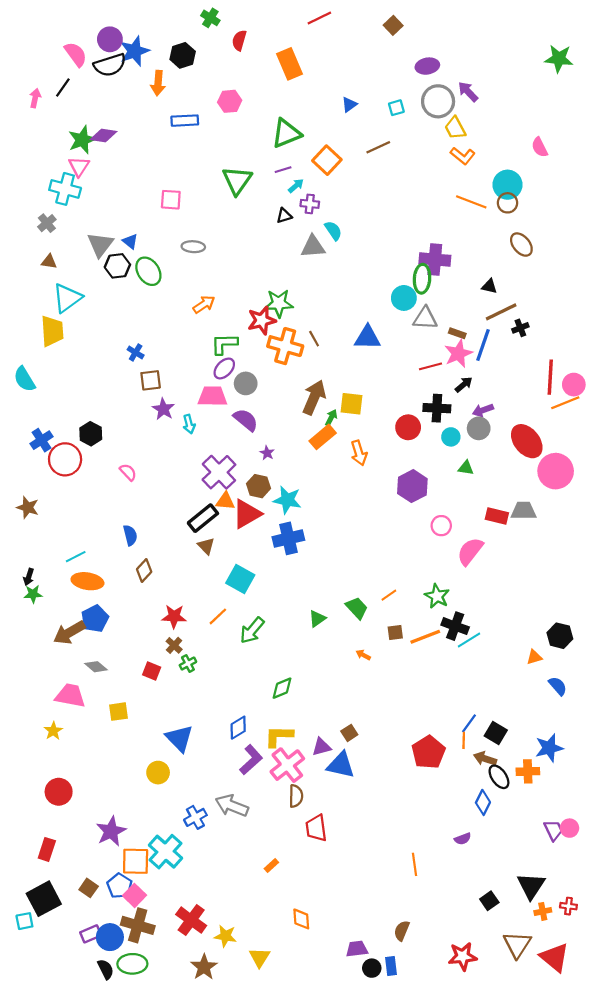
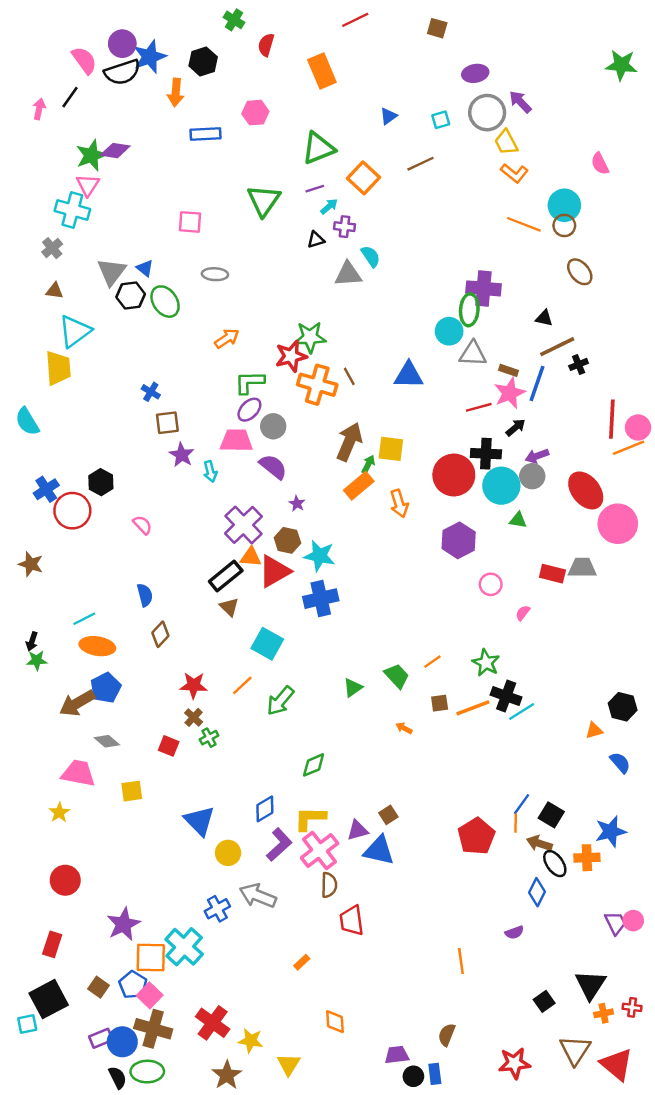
brown square: (393, 25) -> (437, 28), turned -30
red circle: (408, 427) -> (454, 475), size x1.5
cyan circle: (451, 437) -> (501, 486), size x1.8
pink semicircle: (470, 551) -> (523, 613), size x0.5
yellow circle: (158, 773) -> (228, 853), moved

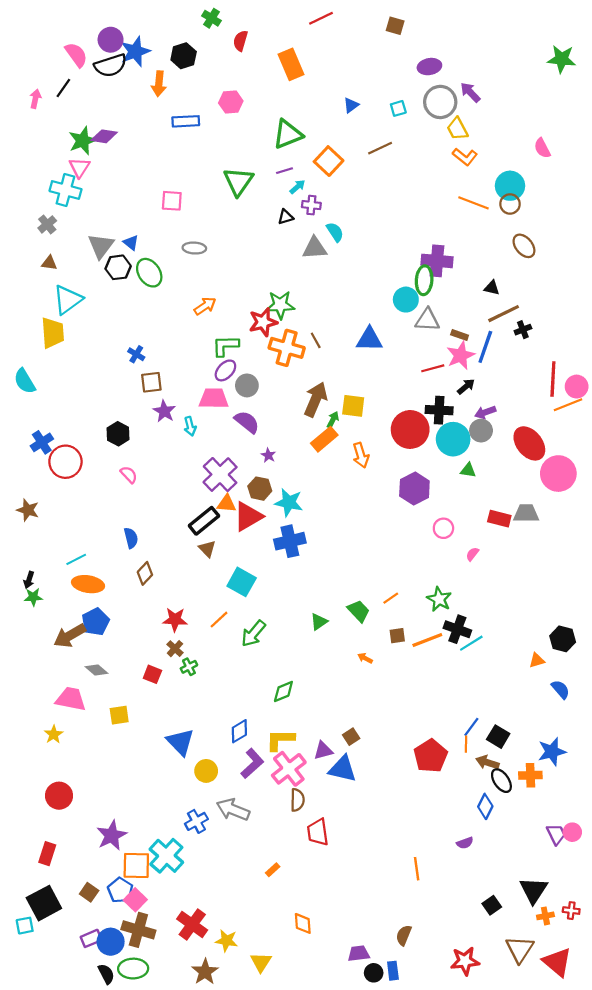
black hexagon: (101, 482) -> (118, 434), moved

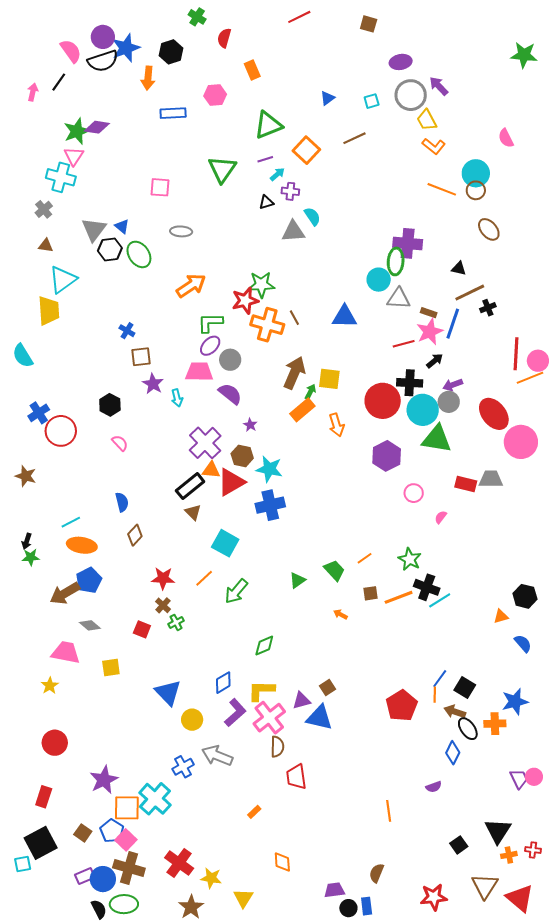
orange rectangle: (291, 64) -> (252, 70), moved, size x0.7
orange arrow: (205, 306) -> (191, 286), size x1.4
green triangle: (468, 470) -> (437, 439), size x2.0

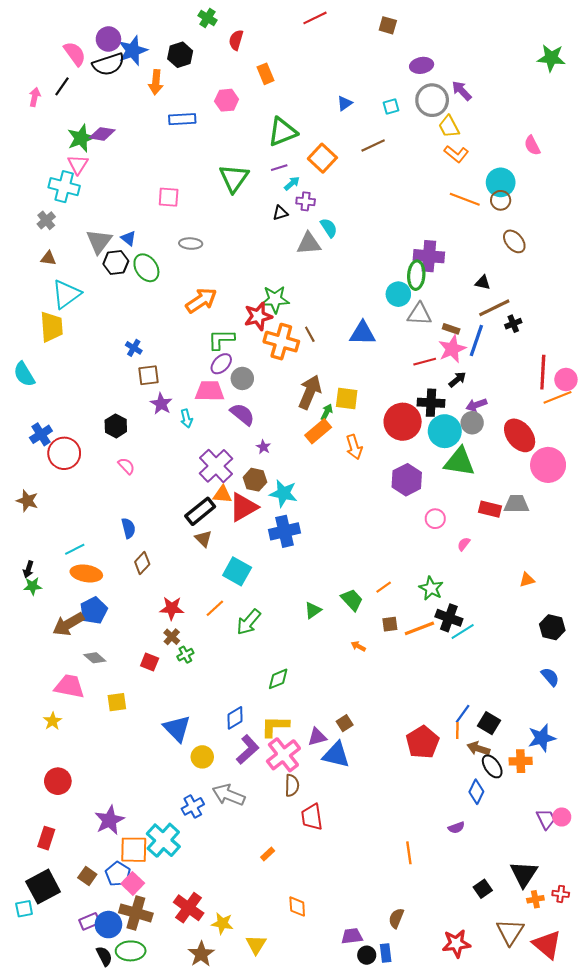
orange triangle: (501, 616) -> (527, 580), moved

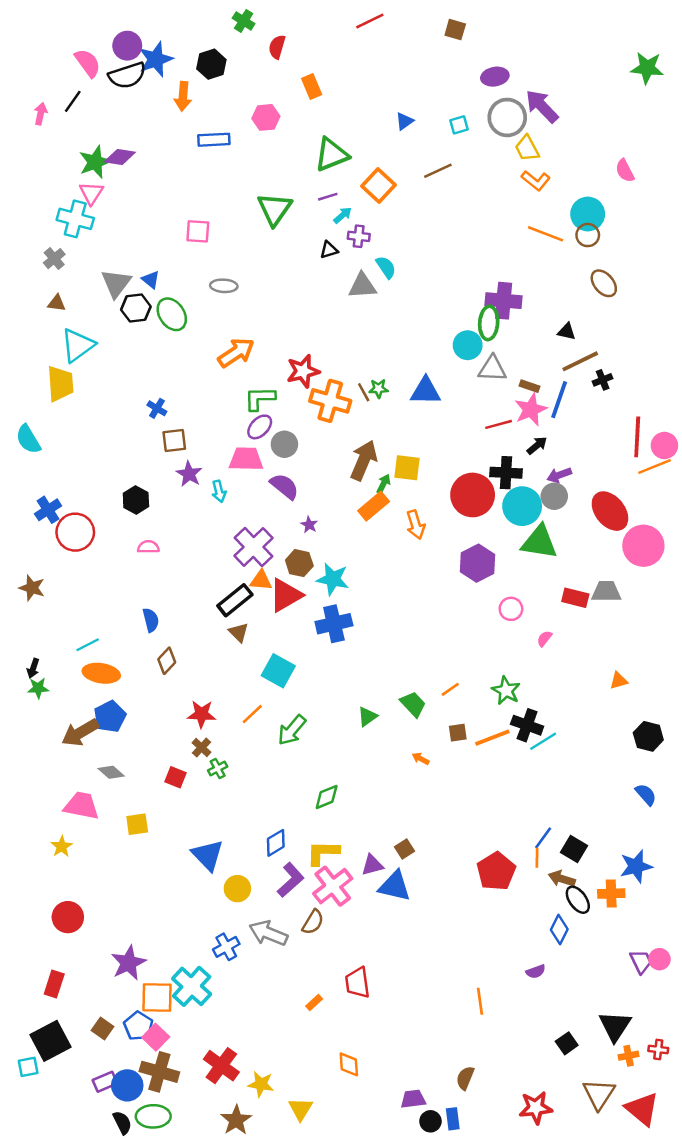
purple arrow: (462, 91) -> (542, 106), size x1.4
green star: (275, 299) -> (379, 389), moved, size x0.6
pink semicircle: (126, 466) -> (148, 547), turned -48
brown semicircle: (292, 785) -> (313, 922), moved, turned 30
red trapezoid: (312, 817) -> (357, 983), moved

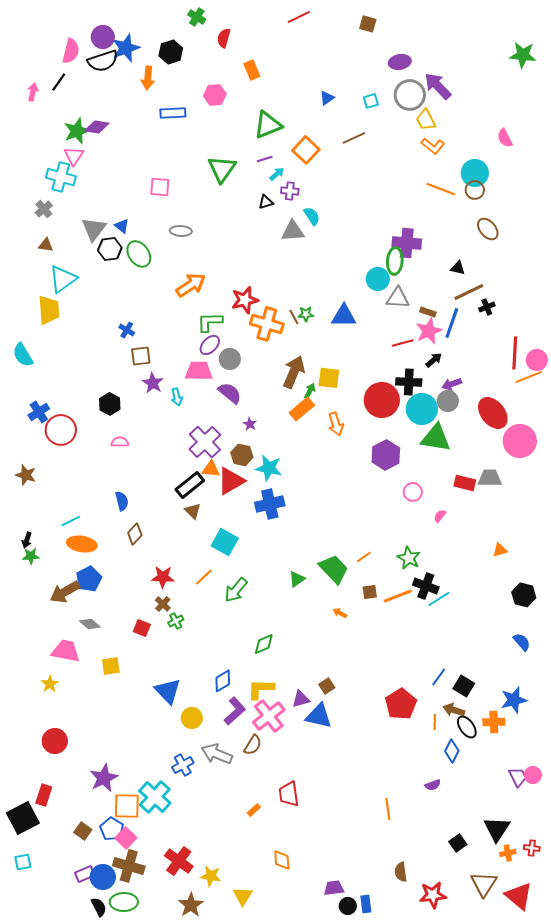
pink semicircle: (88, 63) -> (71, 51), turned 50
green trapezoid: (413, 704) -> (334, 569), size x1.4
orange line: (537, 858) -> (435, 722), moved
black square: (50, 1041) -> (23, 818), moved
brown semicircle: (465, 1078) -> (401, 872), moved, turned -30

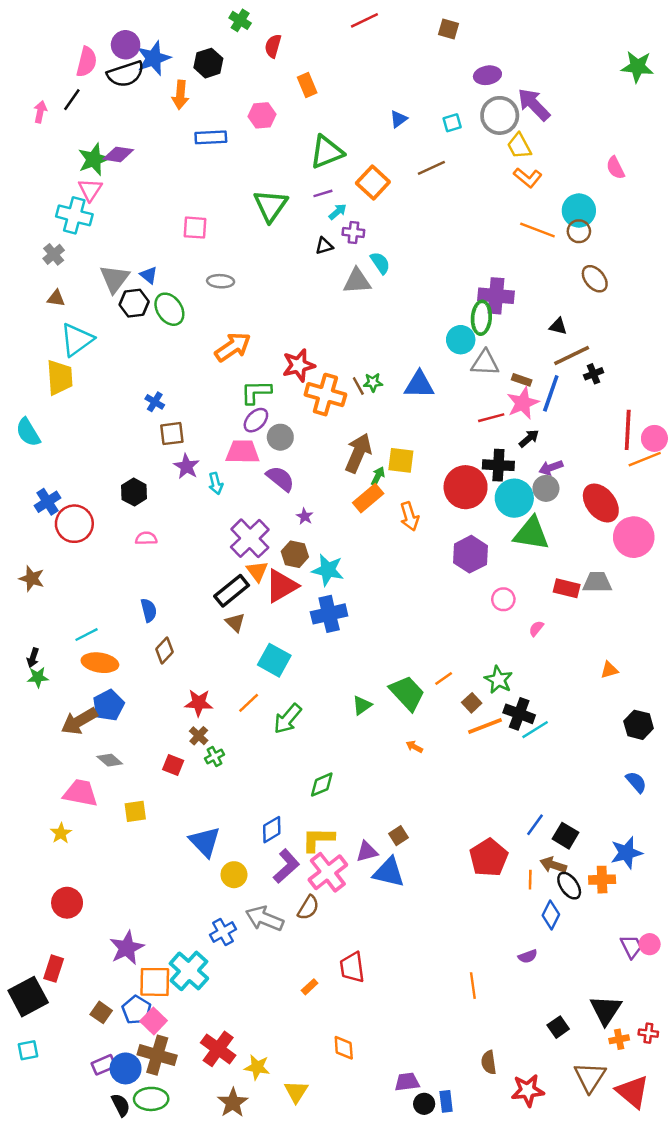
orange triangle: (211, 469) -> (257, 571), turned 48
brown square: (370, 592) -> (472, 703), moved, turned -35

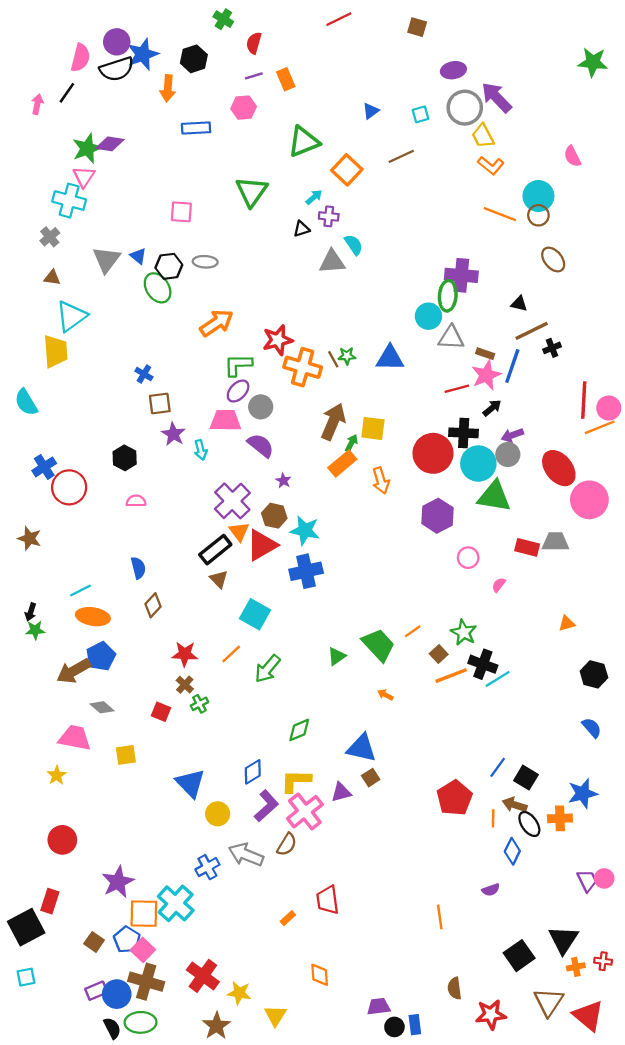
purple line: (323, 193) -> (254, 76), moved
black hexagon: (134, 303) -> (169, 266), moved
blue triangle: (389, 872) -> (362, 748), moved
black square: (558, 1027) -> (519, 956), size x1.5

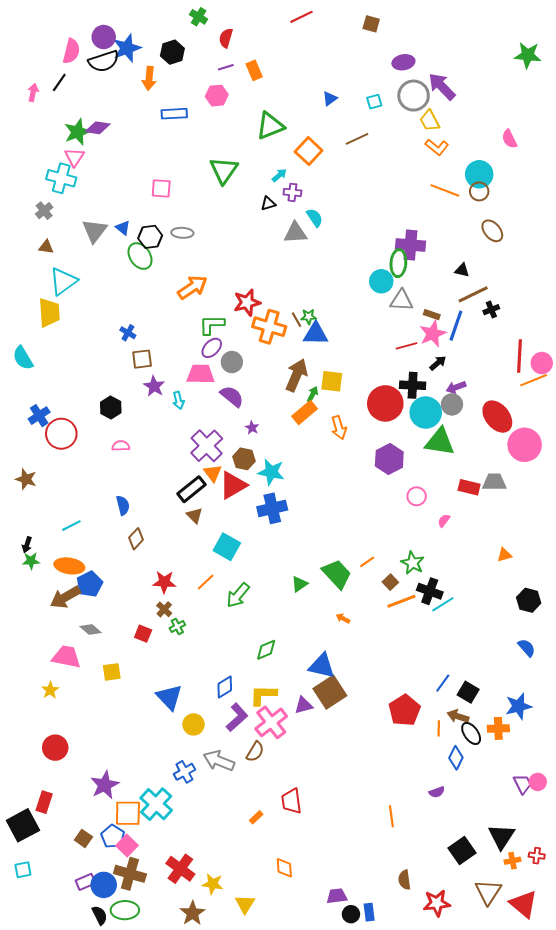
blue triangle: (390, 358) -> (316, 334), moved
orange ellipse: (93, 617) -> (69, 566), moved
brown square: (371, 778) -> (330, 692), size x2.0

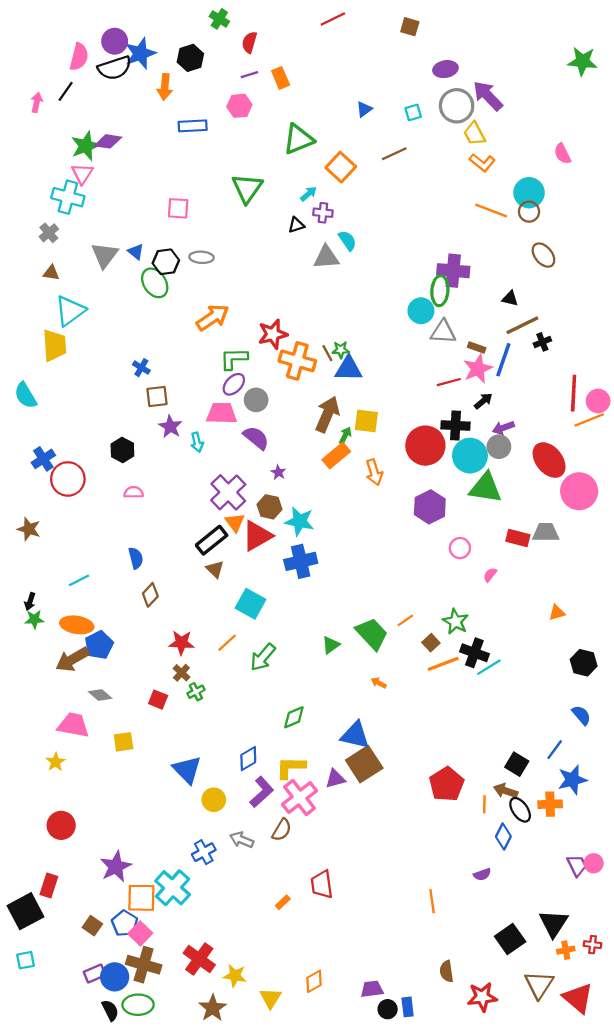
blue line: (443, 683) -> (555, 750), moved
gray arrow: (219, 761) -> (242, 840), size x0.7
orange diamond: (284, 868) -> (314, 981), moved, turned 65

